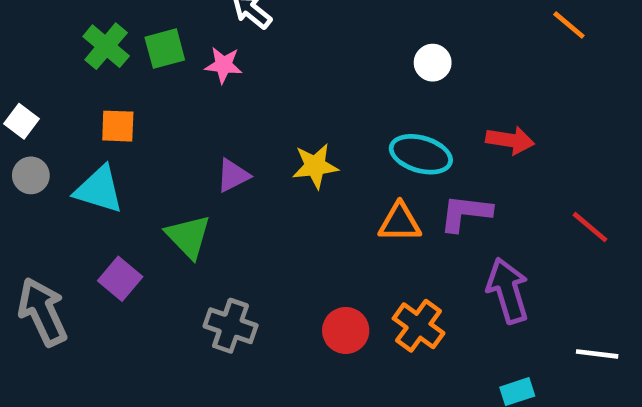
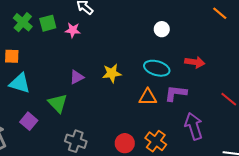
orange square: (118, 126) -> (12, 56), moved

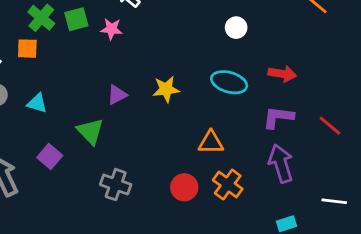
orange square: (12, 56) -> (27, 49), moved
cyan triangle: (20, 83) -> (37, 103), size x0.7
purple L-shape: (176, 93) -> (278, 117), moved
orange triangle: (148, 97) -> (211, 142), moved

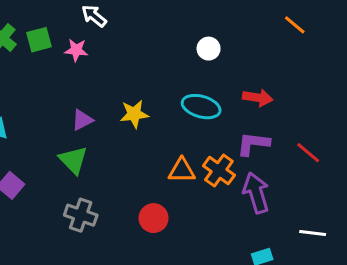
green triangle: (90, 131) -> (73, 160), moved
orange cross: (228, 185) -> (219, 171), moved

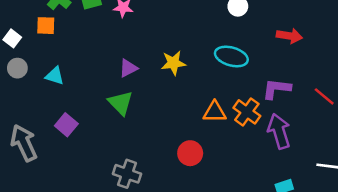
red arrow: (258, 98) -> (289, 36), moved
gray cross: (81, 215) -> (127, 174), moved

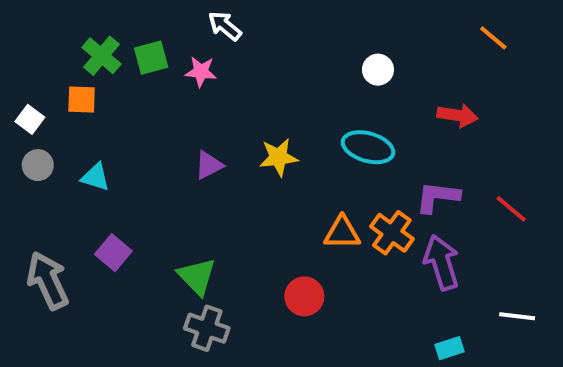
green triangle: (121, 103) -> (197, 276), moved

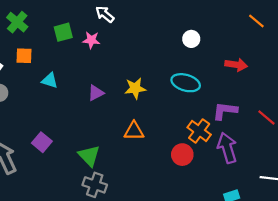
green cross: (101, 56) -> (17, 22), moved
cyan triangle: (95, 177) -> (50, 80), moved
orange triangle: (342, 233) -> (134, 131), moved
red circle: (304, 296) -> (182, 155), moved

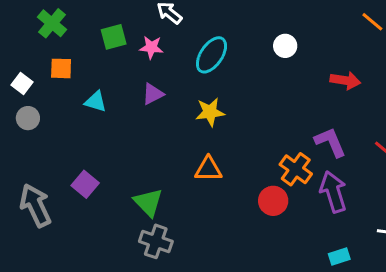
cyan ellipse: (186, 83) -> (211, 55), moved, turned -72
purple triangle: (96, 93) -> (153, 94), moved
purple L-shape: (225, 111) -> (330, 142), turned 60

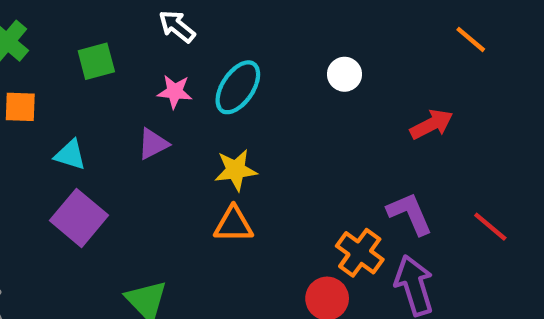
pink star: (151, 47) -> (175, 92), moved
red arrow: (345, 80) -> (432, 124), turned -36
orange triangle: (208, 169) -> (233, 224), moved
purple square: (85, 184) -> (79, 218), moved, size x1.4

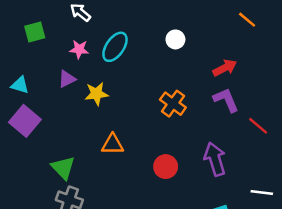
yellow star: (236, 170) -> (96, 94), moved
purple L-shape: (410, 214) -> (226, 100), moved
orange triangle: (233, 224) -> (113, 144), moved
orange cross: (360, 253) -> (173, 104), moved

